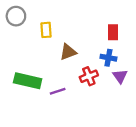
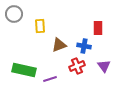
blue cross: (108, 58) -> (84, 46), moved

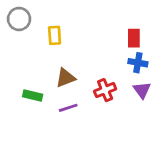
brown triangle: (59, 45) -> (65, 78), moved
blue cross: (84, 46) -> (138, 63), moved
green rectangle: (24, 70) -> (33, 95), size x0.6

